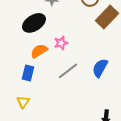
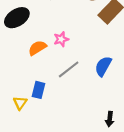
black ellipse: (34, 23) -> (17, 18), moved
blue rectangle: (28, 73) -> (38, 90), moved

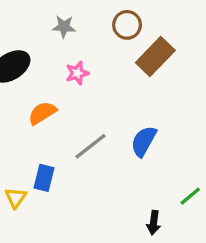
pink star: (61, 39) -> (77, 73), moved

